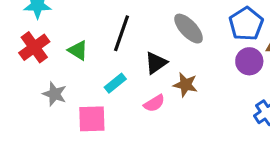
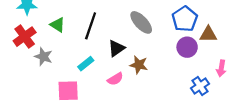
green triangle: (78, 50) -> (58, 25), moved
gray star: (55, 94) -> (43, 57), moved

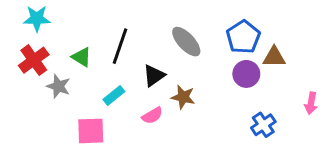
green triangle: (58, 25) -> (82, 57), moved
pink arrow: (221, 68) -> (311, 103), moved

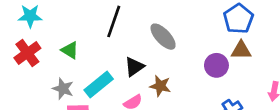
blue pentagon: (243, 37) -> (238, 19), moved
black line: (120, 46) -> (114, 21), moved
gray star: (58, 86) -> (63, 89), moved
cyan rectangle: (114, 95) -> (99, 85), size x1.5

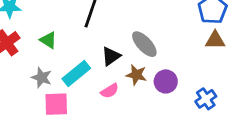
gray ellipse: (163, 37) -> (144, 44), moved
purple circle: (216, 65) -> (166, 81), moved

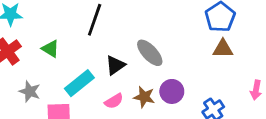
brown star: (136, 75) -> (144, 97), moved
gray star: (42, 77) -> (30, 91), moved

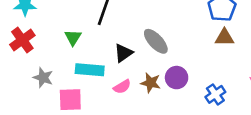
green triangle: (50, 49) -> (73, 37), moved, turned 30
cyan rectangle: (79, 83) -> (90, 70), turned 44

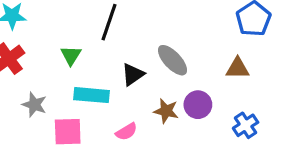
brown triangle: (224, 37) -> (238, 68), moved
pink semicircle: (122, 87) -> (126, 132), moved

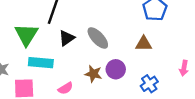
green triangle: (71, 55) -> (26, 35), size x1.6
black triangle: (133, 74) -> (67, 38), moved

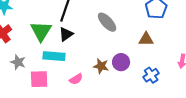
black triangle: (67, 38) -> (66, 34), moved
gray ellipse: (98, 38) -> (107, 22), moved

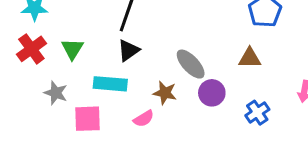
gray ellipse: (107, 22) -> (191, 64), moved
green triangle: (41, 31) -> (72, 49), moved, size x0.7
brown star: (101, 66) -> (165, 93), moved

